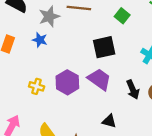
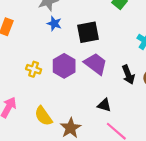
blue star: (40, 40) -> (54, 24), moved
black square: (104, 47) -> (88, 32), moved

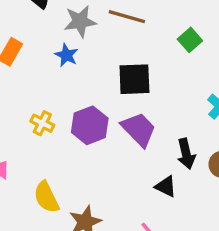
blue star: (54, 24) -> (66, 55), moved
black triangle: (104, 105) -> (166, 186), moved

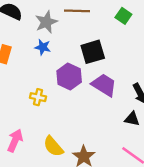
purple hexagon: (90, 125) -> (69, 77), moved

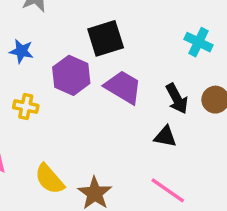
blue star: (43, 47) -> (21, 51), moved

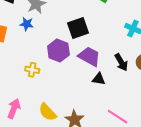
blue star: (21, 51) -> (27, 24), moved
black triangle: (165, 137) -> (99, 79), moved

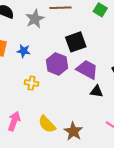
blue star: (27, 24) -> (24, 51), moved

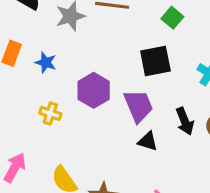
black square: (76, 42) -> (155, 61), moved
purple trapezoid: (87, 69) -> (138, 106), turned 30

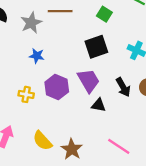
blue star: (46, 62) -> (37, 56), moved
purple hexagon: (94, 90) -> (57, 87), moved

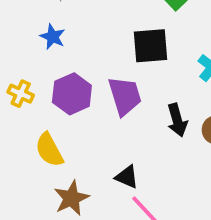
black triangle: (99, 105) -> (127, 177), moved
yellow semicircle: (42, 141) -> (49, 150), moved

